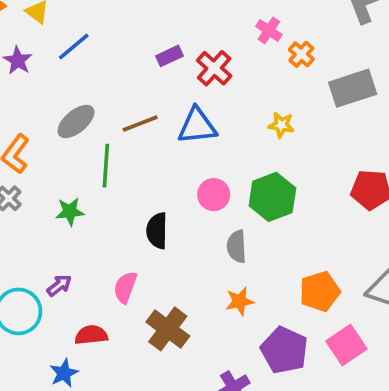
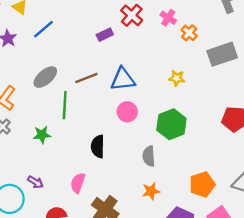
red cross: (214, 68) -> (132, 15), moved
pink circle: (214, 195) -> (127, 112), moved
purple arrow: (59, 285) -> (35, 182), turned 70

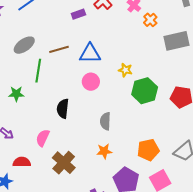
yellow star: (177, 78) -> (125, 70), moved
green hexagon: (171, 124) -> (145, 91), moved

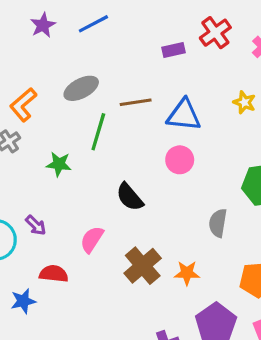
yellow star: (125, 70) -> (244, 102), moved
black semicircle: (63, 109) -> (130, 197), turned -54
gray semicircle: (105, 121) -> (218, 223), moved
brown cross: (64, 163) -> (143, 266), moved

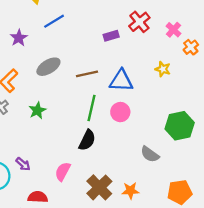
purple star: (43, 25) -> (19, 38), moved
green line: (98, 132) -> (92, 108), moved
green star: (59, 164) -> (37, 110), moved, turned -30
black semicircle: (130, 197) -> (87, 140), turned -110
gray semicircle: (218, 223) -> (150, 154), turned -60

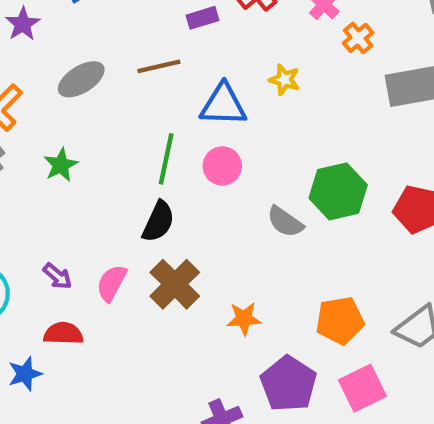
yellow star: (163, 69) -> (284, 80), moved
brown line: (87, 74) -> (159, 66), moved
gray semicircle: (150, 154) -> (285, 222), moved
purple arrow: (23, 164) -> (57, 276), moved
brown cross: (99, 187) -> (175, 284), moved

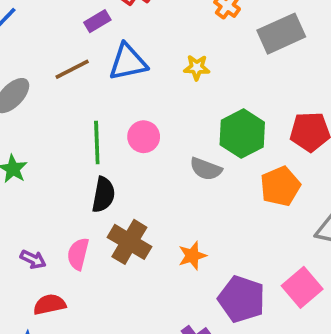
yellow star: (284, 80) -> (197, 67), moved
blue triangle: (223, 105) -> (128, 62), moved
orange pentagon: (340, 321) -> (280, 186), moved

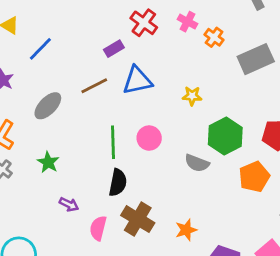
yellow star: (197, 67) -> (192, 96), moved
purple arrow: (33, 259) -> (69, 204), moved

